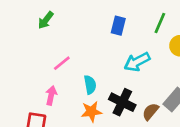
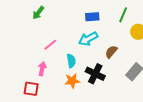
blue rectangle: (118, 26) -> (92, 17), turned 72
cyan arrow: (137, 62) -> (88, 39), moved
brown semicircle: (150, 112) -> (111, 52), moved

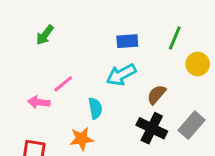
pink arrow: (42, 69) -> (39, 102), moved, turned -96
black cross: (95, 74) -> (152, 128), moved
orange star: (72, 81) -> (82, 139), moved

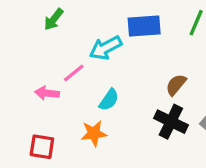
blue rectangle: (127, 41) -> (144, 26), size x1.4
cyan arrow: (121, 75) -> (106, 48), moved
cyan semicircle: (95, 108) -> (109, 100), turned 45

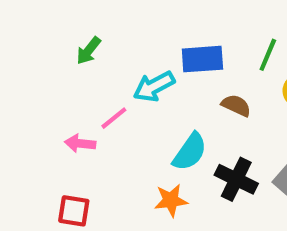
brown semicircle: (176, 85) -> (236, 105), moved, turned 75
cyan semicircle: (109, 100) -> (190, 152), moved, size x1.4
orange star: (94, 133) -> (171, 200), moved

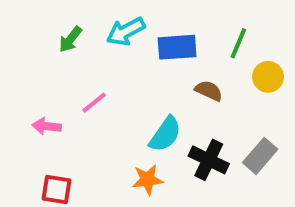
cyan arrow: (154, 86) -> (126, 31), moved
pink arrow: (80, 143) -> (47, 126), moved

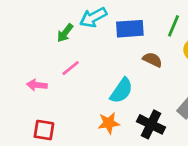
green arrow: (70, 39) -> (65, 33), moved
black cross: (209, 160) -> (151, 124), moved

